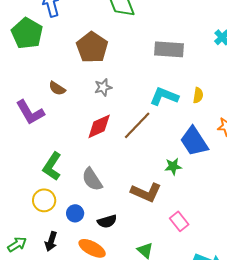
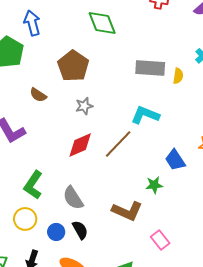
brown semicircle: (57, 88) -> (38, 95), moved
yellow semicircle: (198, 95) -> (178, 76), moved
blue trapezoid: (194, 141) -> (175, 160), size x0.7
black semicircle: (107, 221) -> (80, 230), moved, turned -102

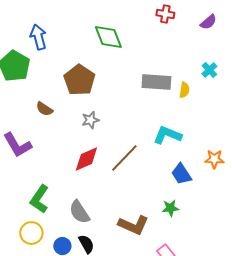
cyan L-shape: (145, 115) -> (167, 135), moved
green star: (154, 185) -> (170, 208), moved

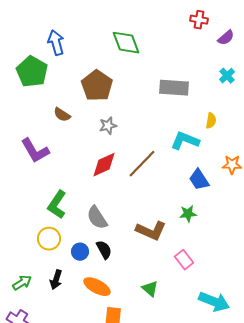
red cross: (165, 14) -> (199, 20), moved
purple semicircle: (208, 22) -> (226, 38), moved
yellow semicircle: (184, 90) -> (211, 121), moved

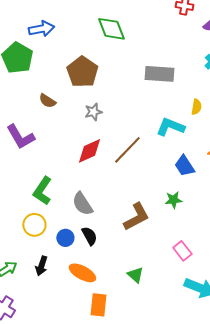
blue arrow: (56, 43) -> (41, 29), turned 95
brown L-shape: (151, 231) -> (136, 217), turned -52
pink rectangle: (184, 260) -> (182, 251), moved

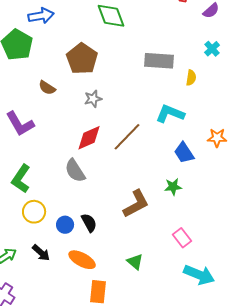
yellow semicircle: (196, 107) -> (191, 78), moved
green L-shape: (42, 191) -> (21, 179), moved
gray semicircle: (82, 204) -> (75, 171), moved
black arrow: (41, 266) -> (41, 253), turned -66

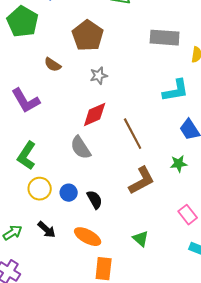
cyan L-shape: (170, 114) -> (176, 91), turned 148
brown line: (127, 137) -> (133, 134), moved, turned -72
blue circle: (65, 225) -> (69, 193), moved

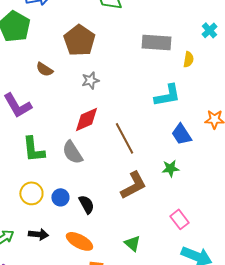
green L-shape: (27, 156) -> (33, 149), moved, turned -40
black arrow: (47, 230) -> (38, 234), turned -36

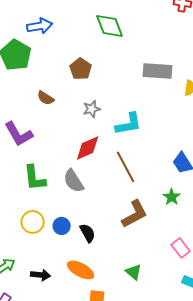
brown pentagon: (79, 40) -> (81, 69), size x0.7
cyan L-shape: (167, 95) -> (129, 124), moved
green star: (170, 168) -> (172, 197), turned -30
black arrow: (38, 234) -> (41, 275), moved

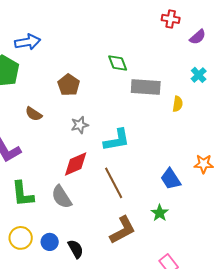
green diamond: (110, 26) -> (118, 63), moved, size x0.7

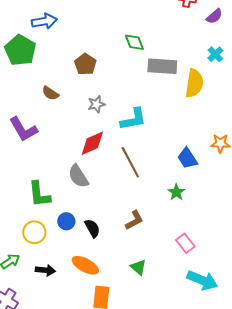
yellow semicircle: (178, 104) -> (194, 83), size x1.8
green L-shape: (23, 194) -> (39, 194), moved
brown L-shape: (123, 230) -> (134, 220), moved, size x0.7
yellow circle: (21, 238) -> (34, 232), moved

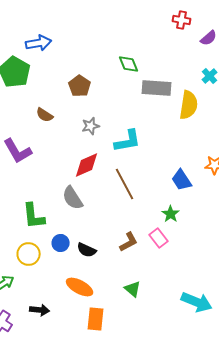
black semicircle: (92, 228) -> (87, 250), turned 144
pink rectangle: (185, 243) -> (159, 238), moved
black arrow: (45, 270) -> (40, 310), moved

